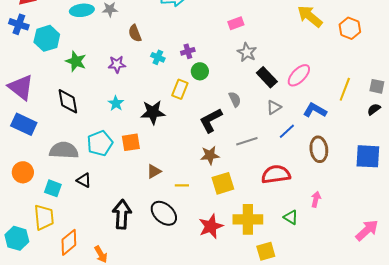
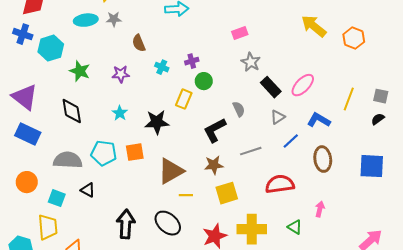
cyan pentagon: (100, 143) -> (104, 153), turned 30
brown triangle: (154, 171) -> (171, 171), moved, size x1.8

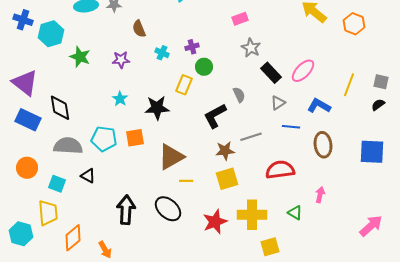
black diamond: (72, 111) -> (60, 108), moved
blue line: (291, 141) -> (291, 127), turned 48
brown star: (214, 165) -> (225, 151), moved

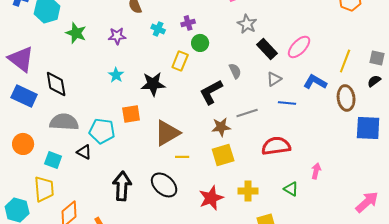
cyan pentagon: (104, 139) -> (102, 131), moved
brown ellipse: (323, 145) -> (346, 98), moved
yellow cross: (252, 215) -> (248, 191), size x0.7

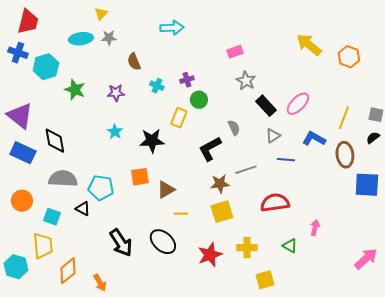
orange square: (131, 114) -> (140, 177), moved
brown triangle: (167, 133) -> (166, 190), size x0.7
black arrow: (122, 186) -> (121, 243), turned 144

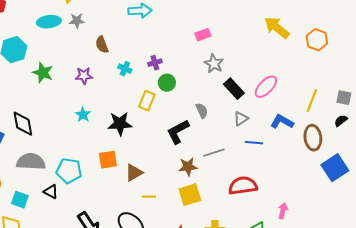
blue square: (367, 185) -> (335, 168), turned -36

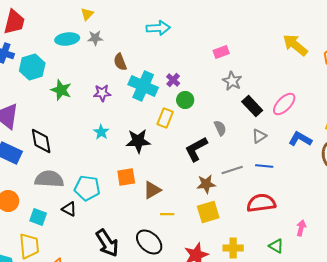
purple cross: (155, 63) -> (173, 80), turned -32
cyan cross: (125, 69) -> (143, 86), size x2.0
blue line: (254, 143) -> (264, 166), moved

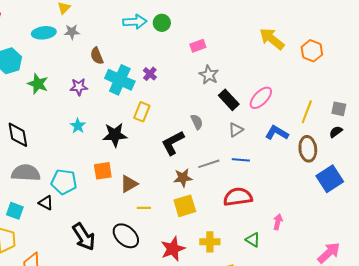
green circle: (185, 100) -> (162, 23), moved

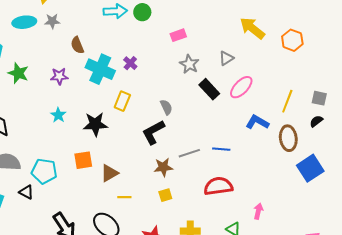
gray semicircle: (197, 122) -> (166, 107), moved
gray triangle: (236, 130) -> (226, 58), moved
yellow square: (185, 206) -> (165, 195), size x0.6

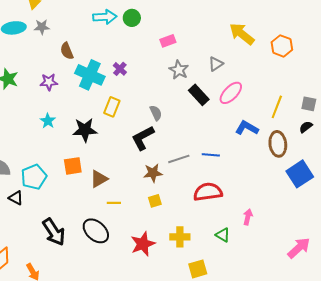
cyan pentagon: (44, 171) -> (34, 177), turned -30

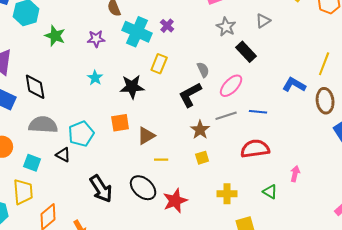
pink ellipse: (231, 93) -> (231, 86), moved
brown star: (153, 173) -> (200, 130), turned -30
red star: (143, 244) -> (175, 201), moved

